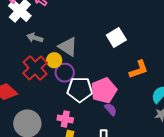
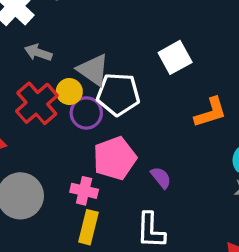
white pentagon: (80, 90) -> (118, 94), moved
pink pentagon: (104, 90) -> (115, 158), moved

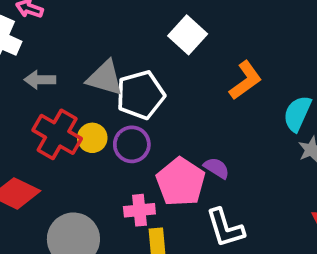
yellow circle: (69, 92) -> (92, 138), moved
purple circle: (86, 113) -> (132, 144), moved
pink pentagon: (115, 158) -> (181, 182), moved

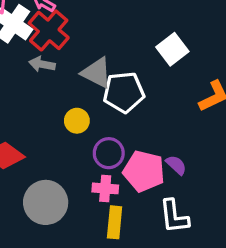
red cross: (57, 134) -> (49, 30), moved
purple circle: (132, 144) -> (109, 153), moved
pink pentagon: (181, 182) -> (144, 171), turned -30

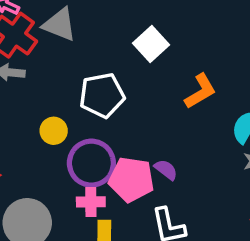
gray triangle: (97, 73) -> (60, 25), moved
purple circle: (109, 153) -> (91, 163), size x1.4

